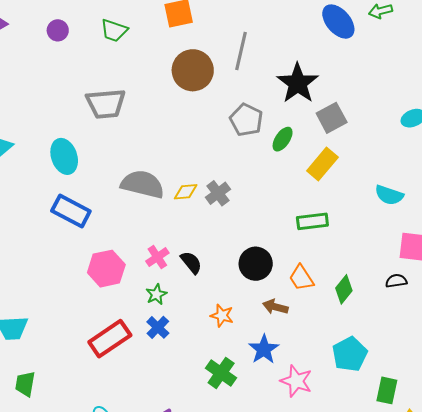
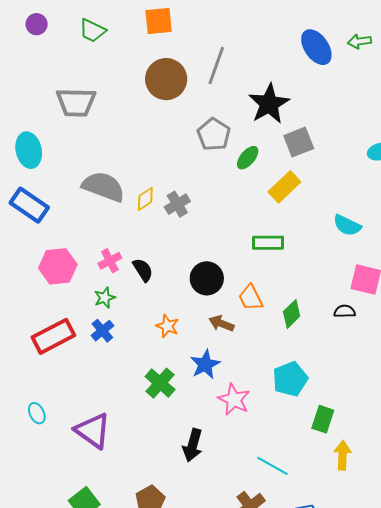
yellow diamond: (186, 192) -> (145, 199), turned -35

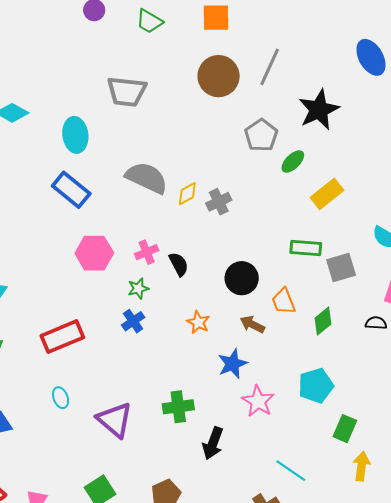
gray square: (299, 142) -> (341, 267), moved
red rectangle: (53, 336) -> (62, 337), moved
green cross: (160, 383) -> (178, 407), moved, turned 36

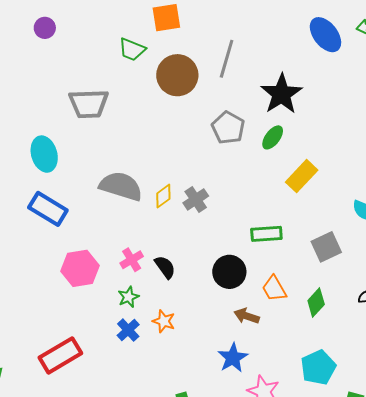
green trapezoid: (149, 21) -> (132, 49), moved
green ellipse: (293, 161) -> (273, 137), moved
green rectangle: (306, 248) -> (266, 234), moved
orange star: (198, 322) -> (164, 321), moved

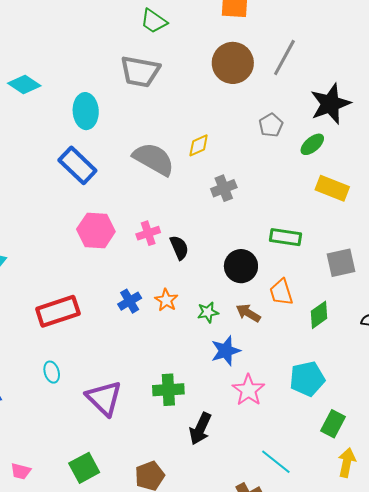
green trapezoid: (132, 49) -> (154, 21), moved
gray pentagon: (228, 128) -> (271, 125), size x0.7
yellow rectangle: (302, 176) -> (332, 188), turned 56
yellow diamond: (163, 196) -> (199, 145), moved
green star: (129, 297) -> (208, 312), moved

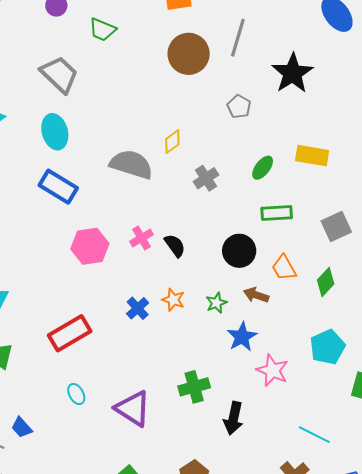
gray trapezoid: (140, 72) -> (59, 74), moved, turned -135
green ellipse: (312, 144) -> (263, 168), moved

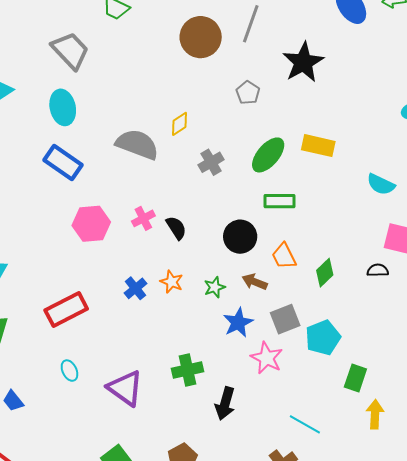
green ellipse: (263, 168) -> (268, 155), size x1.5
gray square: (336, 227) -> (285, 319), moved

